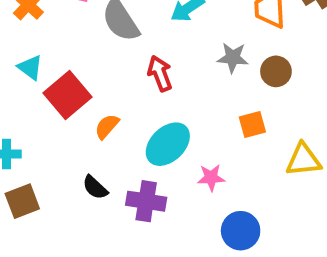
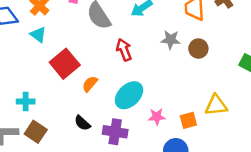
cyan triangle: (30, 67) -> (38, 35), moved
orange square: (252, 124) -> (188, 120), moved
brown square: (22, 201) -> (36, 132), turned -35

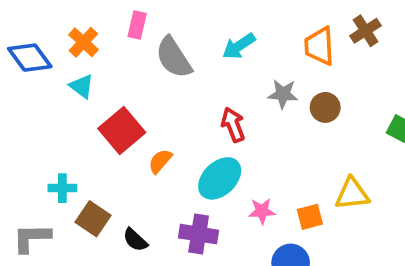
red arrow: (124, 50) -> (233, 125), moved
black semicircle: (82, 123) -> (135, 240), moved
brown square: (36, 132) -> (93, 219), moved

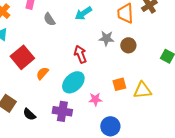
gray semicircle: (174, 58) -> (49, 19), size x0.6
orange square: (310, 217) -> (119, 84), moved

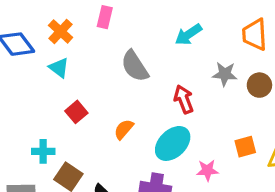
gray semicircle: (49, 19) -> (135, 66), moved, size x1.5
red square: (22, 57) -> (76, 112), moved, size x0.6

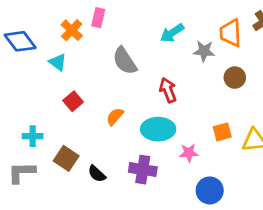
orange cross: (61, 31) -> (72, 30), moved
gray star: (225, 74) -> (204, 51), moved
cyan ellipse: (173, 143) -> (158, 129), turned 44
cyan cross: (43, 151) -> (33, 136), moved

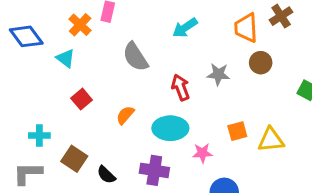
gray star: (204, 51) -> (218, 74), moved
brown circle: (235, 78) -> (261, 63), moved

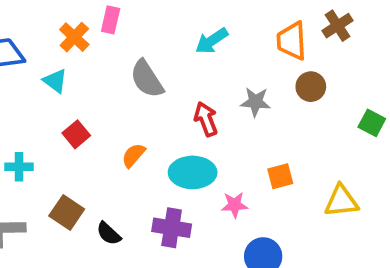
cyan cross: (39, 135) -> (19, 167), moved
yellow triangle: (271, 140) -> (341, 201), moved

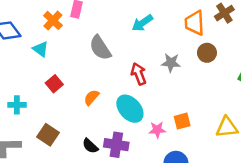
cyan ellipse: (193, 172) -> (130, 109), turned 48
orange square: (280, 176) -> (182, 121), moved
black semicircle: (109, 233) -> (90, 146), moved

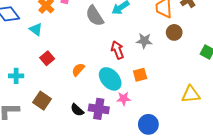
gray semicircle: (100, 48) -> (95, 16), moved
orange square: (182, 121) -> (140, 75), moved
pink star: (157, 130) -> (124, 99), moved

